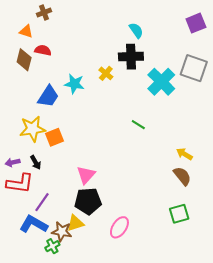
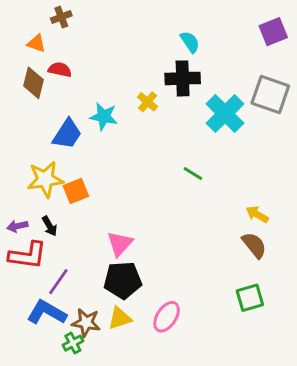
yellow triangle: (75, 223) -> (120, 318), moved

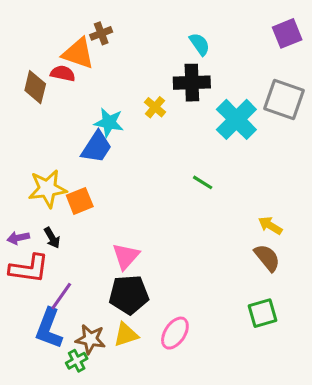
brown cross: (61, 17) -> (101, 33), moved
orange triangle: (36, 43) -> (78, 53), moved, size x1.6
blue trapezoid: (67, 134) -> (97, 147), moved
blue L-shape: (47, 312) -> (49, 328), turned -99

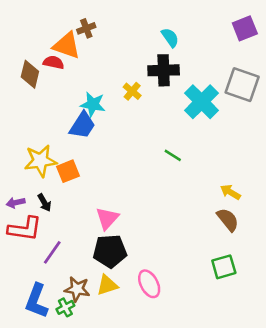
blue L-shape: (49, 328) -> (37, 301), moved
pink ellipse: (175, 333) -> (149, 284), turned -60

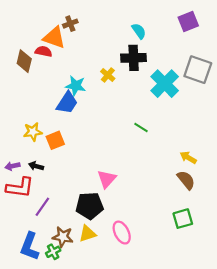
purple square: (245, 28) -> (188, 21), moved
yellow star: (40, 161) -> (33, 132), size x0.7
black arrow: (44, 203) -> (36, 166), turned 136
pink triangle: (107, 218) -> (107, 179), moved

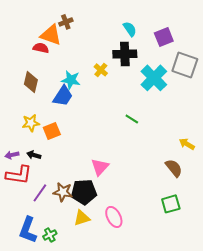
purple square: (188, 21) -> (164, 37), moved
brown diamond: (24, 61) -> (31, 82), moved
yellow arrow: (188, 158) -> (187, 144), moved
brown star: (63, 237) -> (63, 192), moved

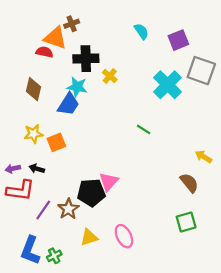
black cross: (125, 54) -> (86, 59), moved
brown star: (63, 192) -> (68, 209), turned 30
black pentagon: (84, 192) -> (91, 193), moved

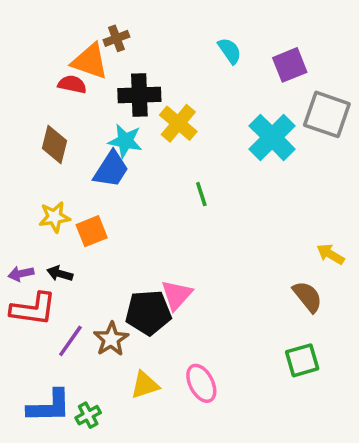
yellow cross: (110, 76) -> (178, 123), size x1.5
green line: (144, 129) -> (201, 194), moved, turned 40
blue L-shape: (30, 250) -> (49, 406), turned -112

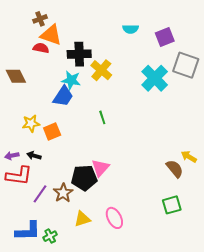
brown cross: (116, 38) -> (40, 19), moved
cyan semicircle: (230, 51) -> (130, 29), turned 126
brown diamond: (55, 144) -> (16, 76), moved, turned -40
green line: (201, 194) -> (102, 117), moved
yellow arrow: (330, 254) -> (189, 157), moved

